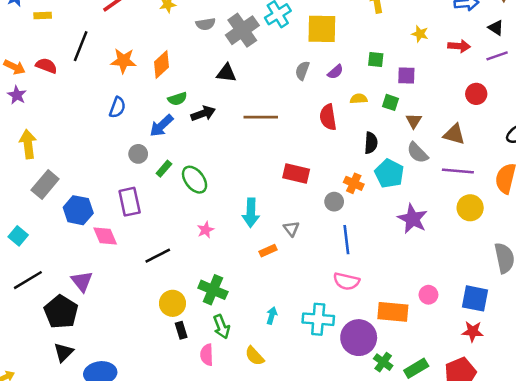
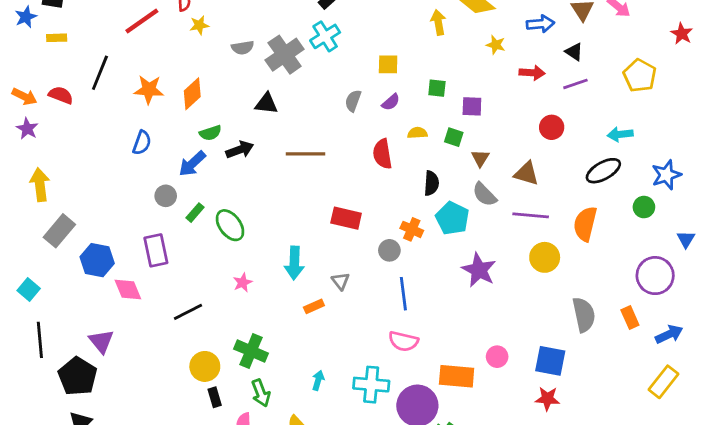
yellow square: (322, 29) -> (388, 64), moved, size x0.6
yellow star: (420, 34) -> (496, 45), moved
black line: (28, 280) -> (40, 340), turned -64

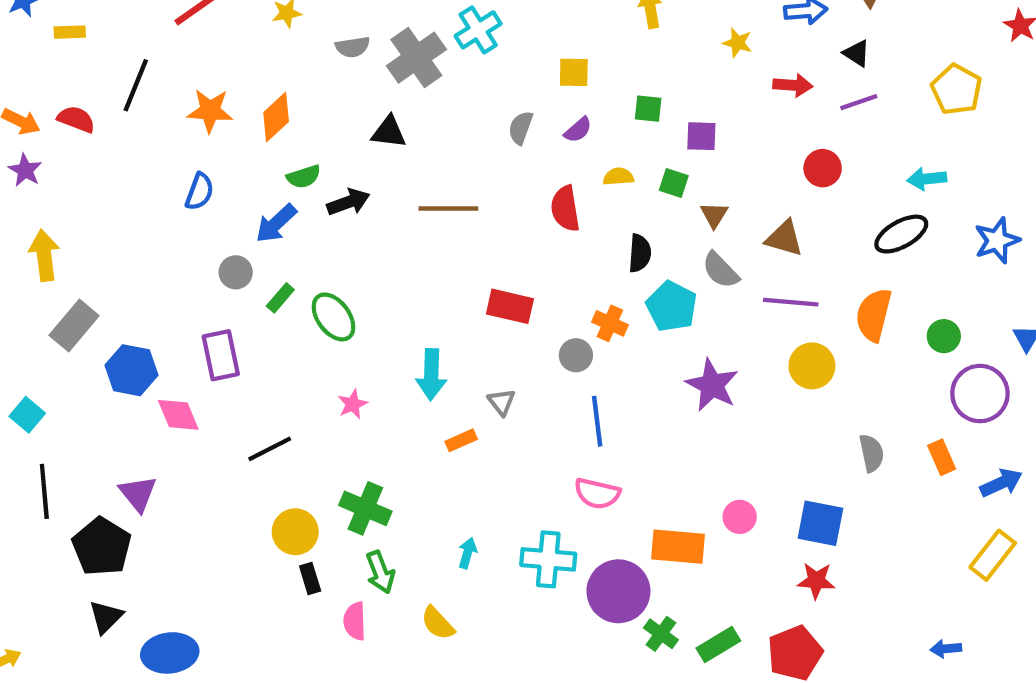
green circle: (644, 207) -> (944, 336), moved
gray semicircle: (584, 315) -> (871, 453), size x0.7

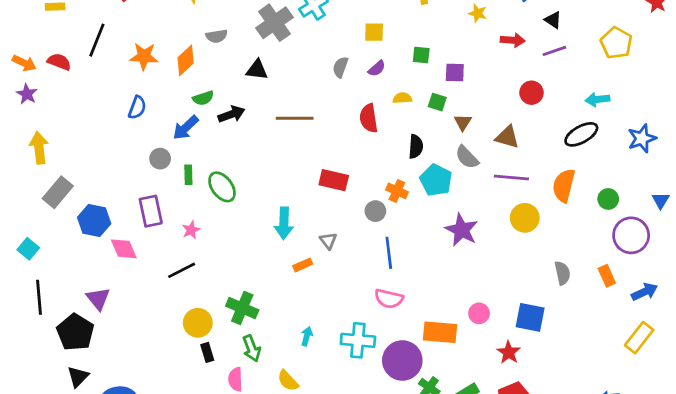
gray semicircle: (353, 47) -> (217, 36), moved
green rectangle: (280, 298) -> (188, 175), turned -42
pink star: (353, 404) -> (191, 230), moved
red star: (816, 581) -> (509, 352), moved, turned 30

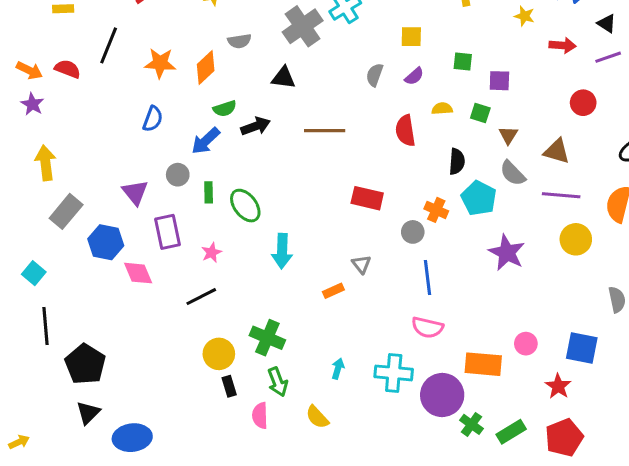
cyan arrow: (284, 223) -> (282, 251), moved
purple triangle: (98, 299) -> (135, 192), moved

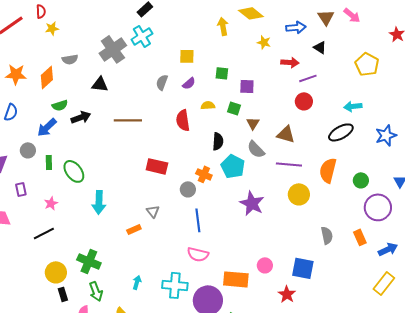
purple line: (608, 57) -> (308, 78), moved
purple rectangle: (167, 232) -> (21, 189), size x0.6

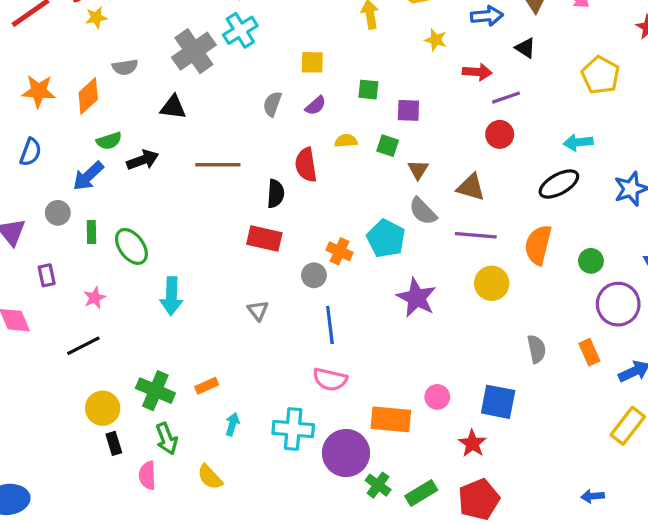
black semicircle: (218, 141) -> (276, 194), moved
orange rectangle: (134, 229) -> (207, 386), moved

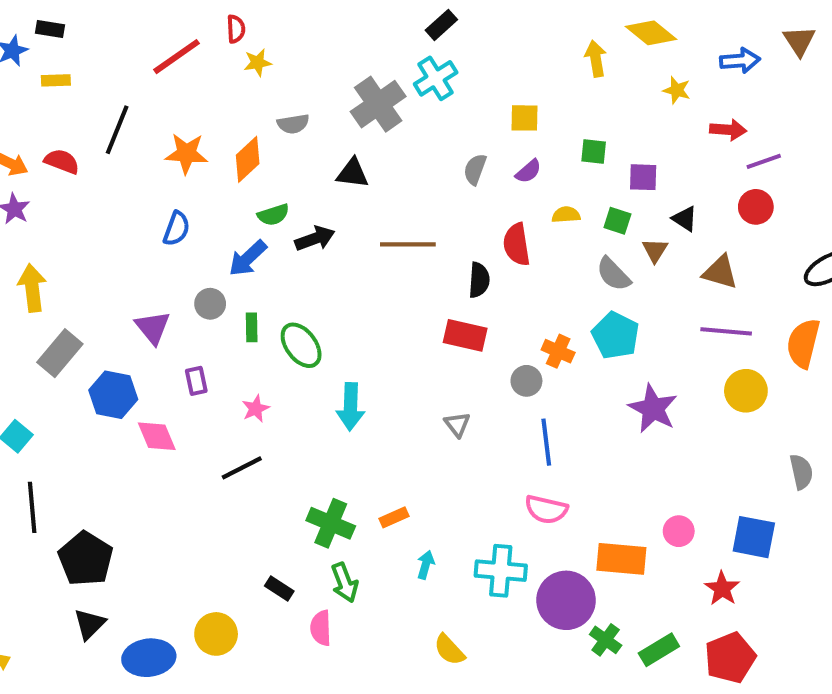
black triangle: (525, 48) -> (685, 219), moved
gray semicircle: (423, 211) -> (613, 274), moved
yellow circle: (103, 408) -> (216, 634), moved
black rectangle: (114, 443) -> (279, 588), turned -40
yellow semicircle: (210, 477) -> (449, 650), moved

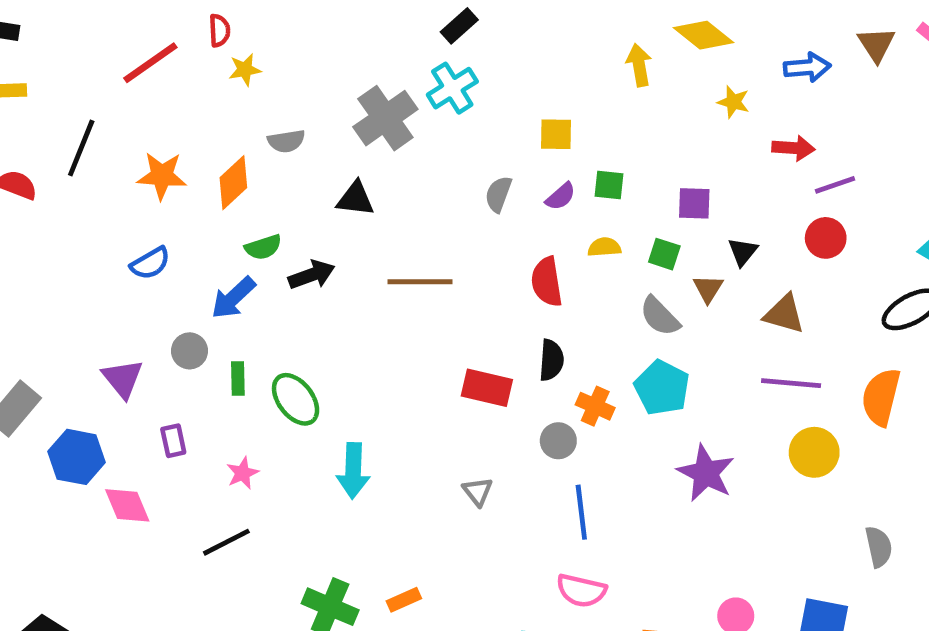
green square: (594, 152) -> (609, 185), moved
black triangle: (685, 219) -> (743, 252), turned 36
blue semicircle: (177, 229) -> (150, 263), turned 40
black semicircle: (479, 280) -> (551, 360), moved

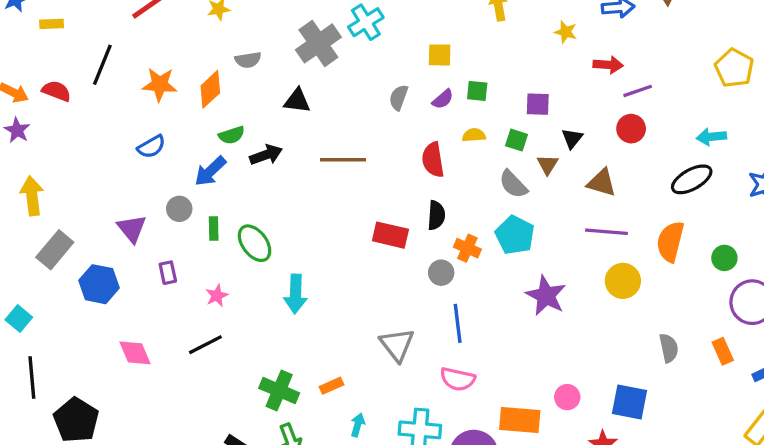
gray triangle: (478, 491) -> (397, 345), moved, size x1.6
pink diamond: (127, 505) -> (135, 353), moved

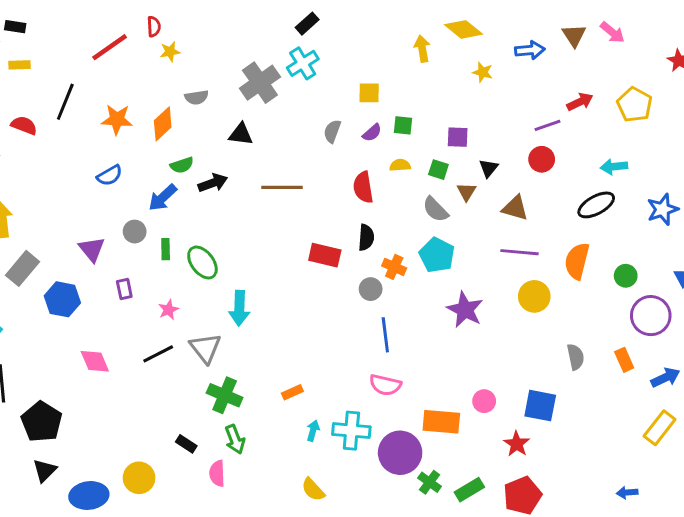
red arrow: (608, 65) -> (580, 102), moved, turned -30
gray triangle: (397, 345) -> (205, 348), moved
orange rectangle: (331, 386) -> (292, 392), moved
cyan arrow: (358, 425) -> (313, 431), moved

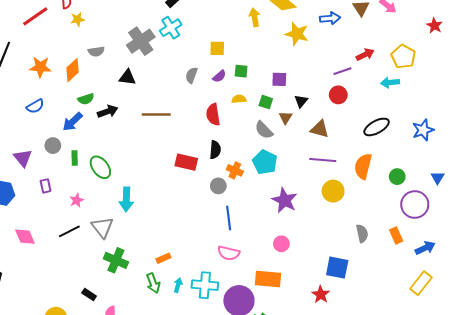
yellow star: (483, 72) -> (297, 34), size x1.6
cyan arrow: (614, 167) -> (390, 82), moved
pink circle: (484, 401) -> (281, 244), moved
green arrow: (235, 439) -> (153, 283), moved

